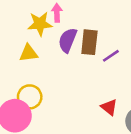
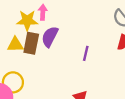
brown rectangle: (89, 42) -> (31, 43), moved
purple line: (111, 56) -> (86, 53), turned -48

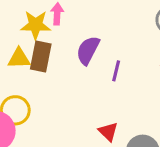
purple semicircle: (50, 37) -> (88, 50), moved

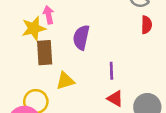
yellow triangle: (19, 58) -> (65, 81), moved
purple line: (116, 71) -> (111, 71), moved

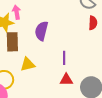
red triangle: (115, 99) -> (66, 80), turned -32

